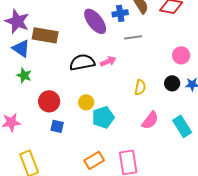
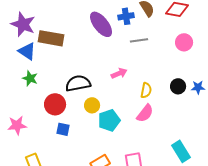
pink circle: (181, 55) -> (184, 42), moved
pink arrow: (108, 61) -> (119, 73), moved
black semicircle: (82, 62) -> (78, 83), moved
pink semicircle: (150, 120) -> (145, 113), moved
cyan rectangle: (182, 126) -> (181, 151), moved

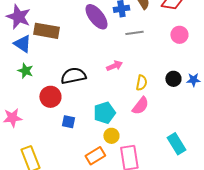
yellow circle: (92, 105) -> (111, 136), moved
blue square: (63, 129) -> (68, 122), moved

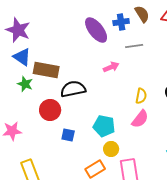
brown rectangle: (46, 31) -> (46, 70), moved
pink arrow: (114, 66) -> (111, 67), moved
cyan pentagon: (104, 113) -> (104, 126), turned 30

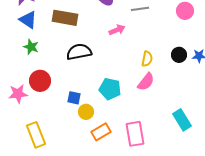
brown rectangle: (46, 70) -> (65, 18), moved
red circle: (50, 110) -> (40, 81), moved
yellow circle: (111, 149) -> (86, 112), moved

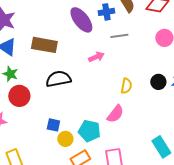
red circle: (40, 81) -> (19, 96), moved
pink semicircle: (146, 82) -> (115, 114), moved
cyan pentagon: (110, 89) -> (89, 131), moved

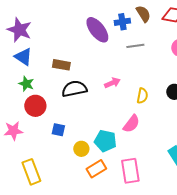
brown rectangle: (44, 45) -> (61, 65), moved, size x0.7
pink arrow: (96, 57) -> (112, 83), moved
blue square: (53, 125) -> (58, 130), moved

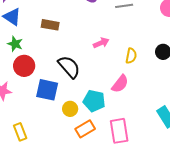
black semicircle: (74, 89) -> (69, 67), moved, turned 60
blue square: (58, 130) -> (47, 90), size x1.6
yellow rectangle: (31, 172) -> (20, 132), size x0.7

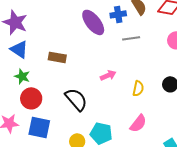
pink semicircle: (120, 84) -> (138, 123), moved
blue square: (47, 90) -> (39, 127), moved

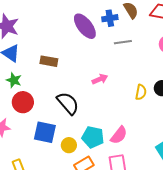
yellow semicircle: (138, 88) -> (141, 92), moved
pink semicircle: (138, 123) -> (119, 135), moved
blue square: (39, 127) -> (45, 132), moved

